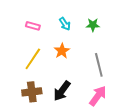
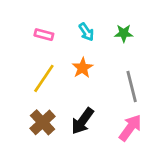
brown cross: (32, 92) -> (43, 122), turned -36

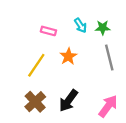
cyan arrow: (86, 32) -> (81, 25), moved
pink rectangle: (44, 35) -> (48, 31), moved
gray line: (132, 86) -> (109, 57), moved

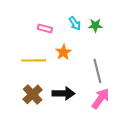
gray line: (109, 57) -> (97, 71), moved
yellow line: (36, 65) -> (34, 60), turned 55
black arrow: (68, 101) -> (63, 93), turned -125

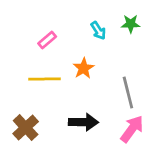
green star: (95, 25) -> (131, 24), moved
pink rectangle: (45, 29) -> (47, 40), moved, turned -56
brown cross: (33, 94) -> (26, 128), moved

